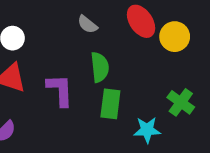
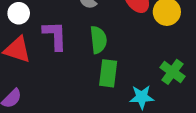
purple L-shape: (60, 90) -> (55, 36), moved

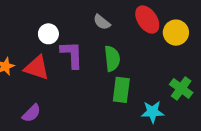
white circle: (19, 13) -> (48, 34), moved

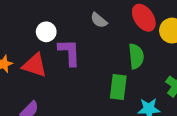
green semicircle: (112, 59) -> (136, 56), moved

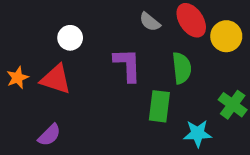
gray semicircle: (99, 20) -> (150, 22), moved
purple L-shape: (69, 52) -> (127, 65), moved

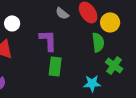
green semicircle: (182, 68) -> (98, 42), moved
green rectangle: (159, 106) -> (55, 66), moved

